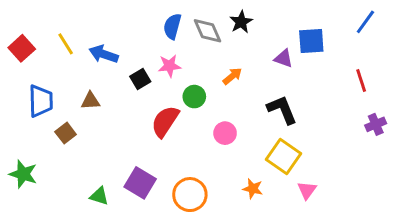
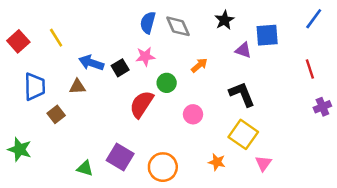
black star: (241, 22) -> (224, 20), moved
blue arrow: (104, 54) -> (91, 63), moved

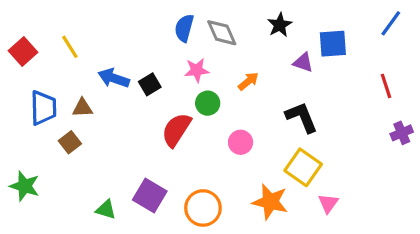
pink star: (145, 56) -> (197, 70), moved
brown triangle: (77, 87) -> (82, 108), moved
orange star: (217, 162) -> (270, 202), size x1.6

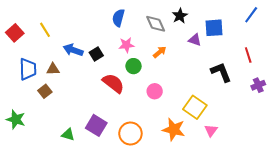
gray diamond: (222, 33) -> (156, 24), moved
black L-shape: (302, 117) -> (221, 72), moved
red semicircle: (176, 130) -> (113, 83), turned 95

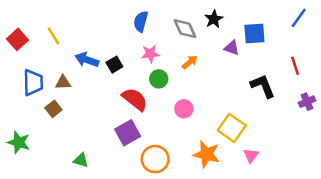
purple square: (96, 125) -> (128, 133), moved, turned 30

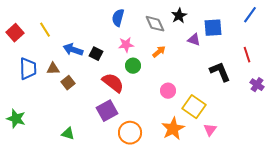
black square: (114, 65) -> (96, 54), turned -32
purple cross: (307, 102) -> (257, 85), turned -32
brown square: (53, 109) -> (68, 83), moved
pink circle: (184, 109) -> (168, 91), moved
orange star: (207, 154) -> (173, 129), turned 30

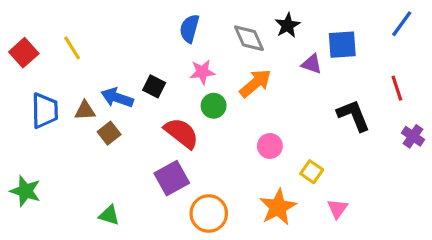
blue arrow: (73, 50) -> (117, 98), moved
orange arrow: (159, 52) -> (255, 83), size x1.5
yellow square: (194, 107) -> (312, 172), size x0.6

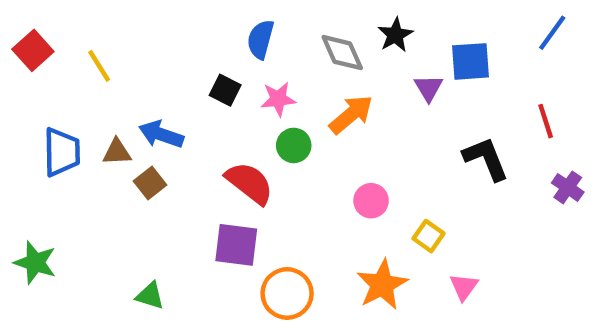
red square: (24, 53) -> (33, 50), moved
purple triangle: (312, 64) -> (428, 88), turned 40
black square: (154, 86) -> (225, 90), moved
purple square: (172, 178) -> (236, 245), turned 36

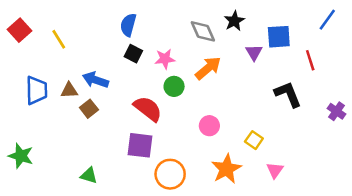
blue semicircle: (261, 39) -> (128, 25), moved
red line: (546, 121) -> (310, 60), moved
pink circle: (371, 201) -> (209, 126), moved

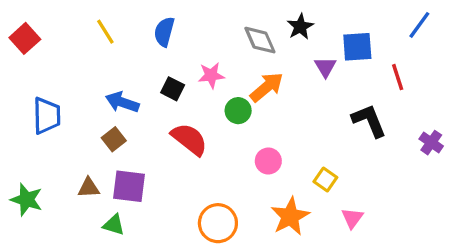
yellow line: (59, 39) -> (105, 32), moved
black square: (133, 54) -> (173, 89), moved
green circle: (174, 86) -> (238, 111), moved
brown triangle: (69, 90) -> (89, 188), moved
purple square: (140, 145) -> (129, 186), moved

